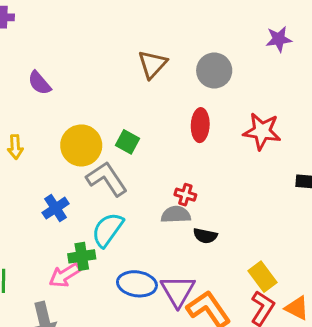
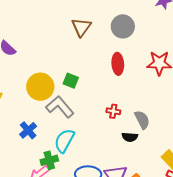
gray semicircle: (176, 215) -> (142, 120), moved, turned 72

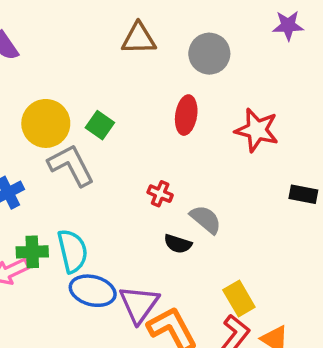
brown triangle: (81, 27) -> (139, 39), turned 40
gray semicircle: (142, 120) -> (206, 219), turned -36
cyan semicircle: (64, 141) -> (73, 251), moved, turned 125

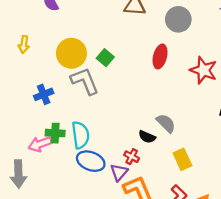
red cross: (160, 194) -> (132, 157), moved
yellow rectangle: (239, 298) -> (182, 159), moved
purple triangle: (139, 304) -> (119, 172), size x0.7

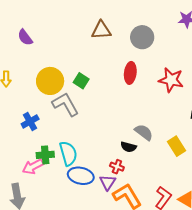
yellow rectangle: (182, 159) -> (176, 146), moved

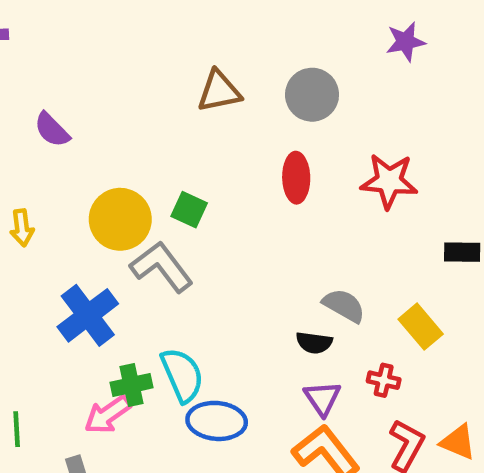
blue cross: (30, 122) -> (88, 315), size x1.5
red cross: (117, 167) -> (384, 380), moved
purple triangle: (108, 182) -> (322, 398), moved

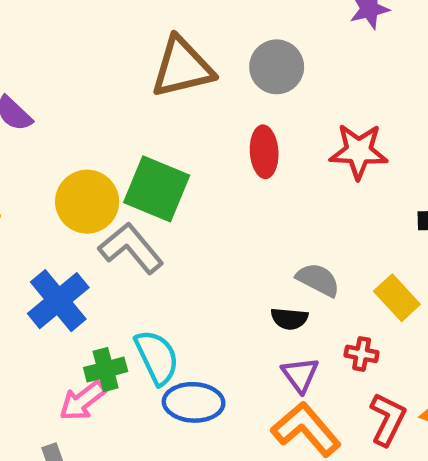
brown triangle: (219, 91) -> (182, 67), size x1.4
green square: (189, 210) -> (157, 189), size x1.8

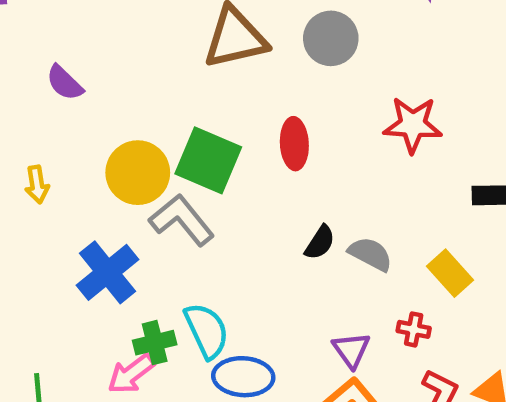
red ellipse: (264, 152) -> (294, 144), moved
black semicircle: (289, 319) -> (320, 243), moved, turned -63

